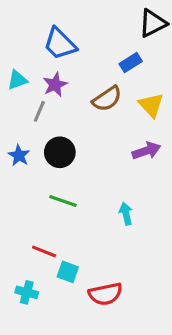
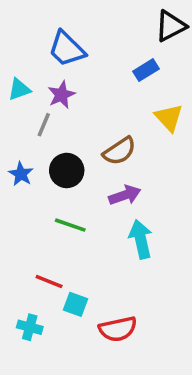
brown semicircle: (107, 99) -> (120, 151), moved
purple arrow: (146, 151) -> (125, 195), moved
cyan arrow: (126, 214) -> (141, 239), size x1.5

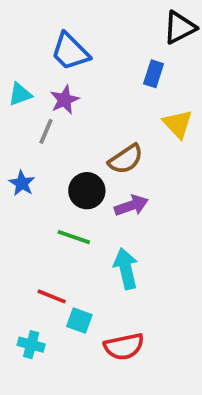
blue rectangle: (146, 70) -> (154, 74), turned -40
black circle: (67, 170) -> (87, 191), moved
cyan arrow: (141, 239) -> (126, 269), moved

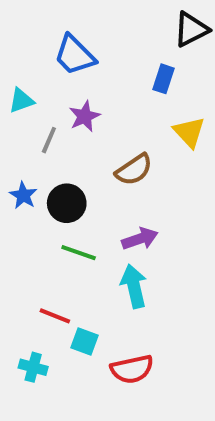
purple star: (65, 100) -> (85, 116), moved
black circle: (87, 191) -> (67, 203), moved
purple arrow: (131, 206) -> (140, 239), moved

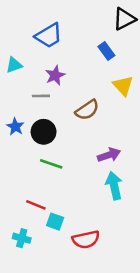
blue trapezoid: (75, 55) -> (49, 36), turned -76
blue rectangle: (164, 79) -> (106, 51), turned -54
gray line: (49, 140) -> (41, 96), moved, turned 66
purple arrow: (140, 239) -> (109, 155), moved
cyan arrow: (134, 286) -> (114, 186), moved

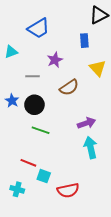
blue rectangle: (106, 51) -> (84, 41), turned 32
purple star: (55, 75) -> (55, 60), moved

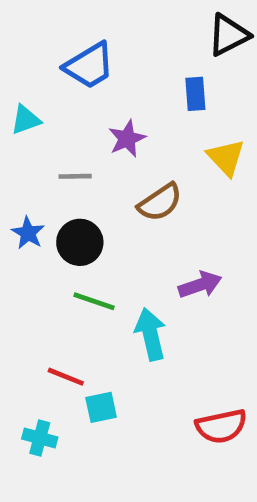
cyan arrow: (91, 148) -> (151, 334), moved
cyan square: (44, 176) -> (101, 407), turned -32
red semicircle: (68, 190) -> (221, 426), moved

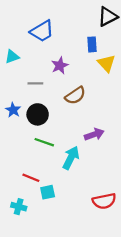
yellow triangle: (226, 157) -> (106, 63), moved
cyan arrow: (151, 334) -> (71, 158), turned 40

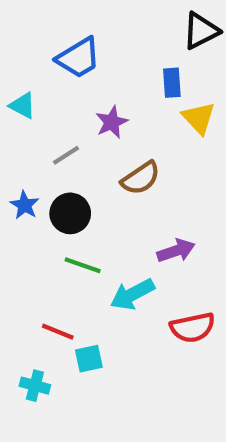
cyan triangle: (12, 57) -> (22, 106), turned 48
gray line: (35, 83) -> (66, 155), turned -32
cyan arrow: (71, 158) -> (132, 294), turned -145
red semicircle: (104, 201) -> (193, 327), moved

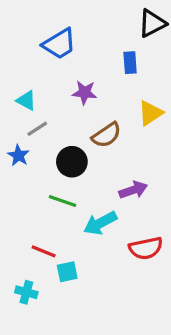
cyan triangle: (22, 106) -> (26, 100), moved
yellow triangle: (199, 118) -> (151, 113), moved, turned 40
purple star: (112, 122) -> (84, 93), turned 30
gray line: (66, 155) -> (37, 129), moved
black circle: (70, 213) -> (72, 162), moved

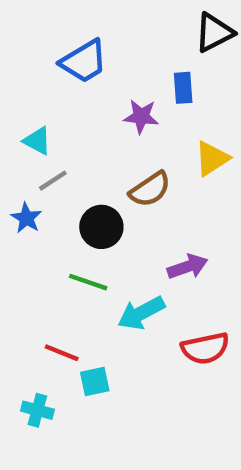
purple star: (84, 93) -> (141, 116), moved

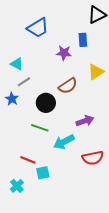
cyan cross: (37, 410) -> (17, 186), turned 32

